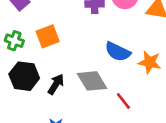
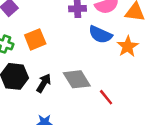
blue semicircle: (118, 52) -> (100, 35), moved
orange star: (150, 62) -> (128, 46), moved, turned 30

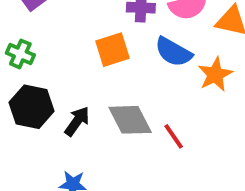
orange square: (35, 39) -> (112, 50), moved
red line: (106, 97) -> (174, 136), moved

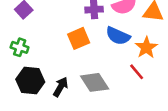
red line: (174, 136) -> (137, 72), moved

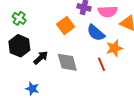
orange square: (79, 38) -> (66, 25), turned -30

